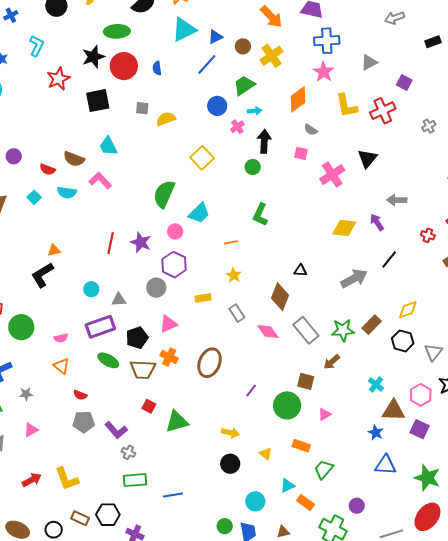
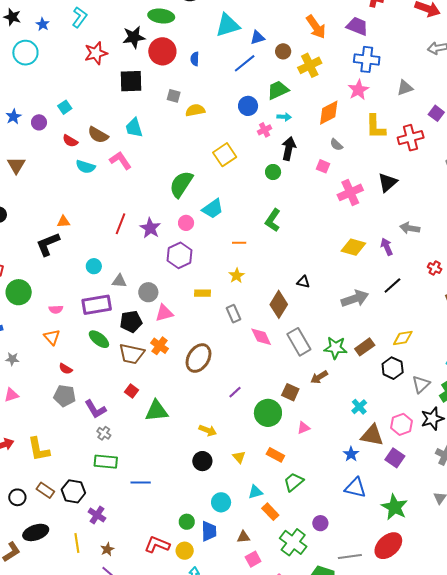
cyan square: (34, 197) -> (65, 107), moved
gray circle: (156, 288) -> (148, 292), moved

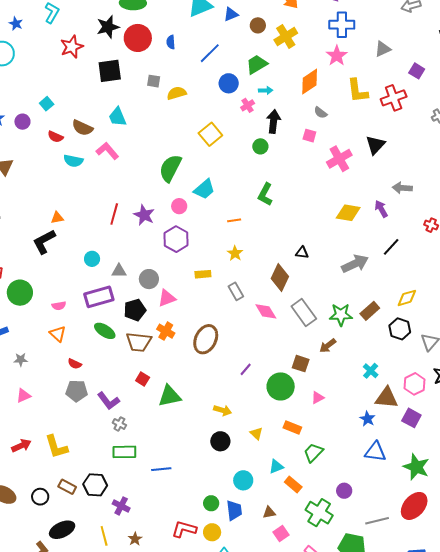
blue line: (245, 63) -> (210, 53), moved

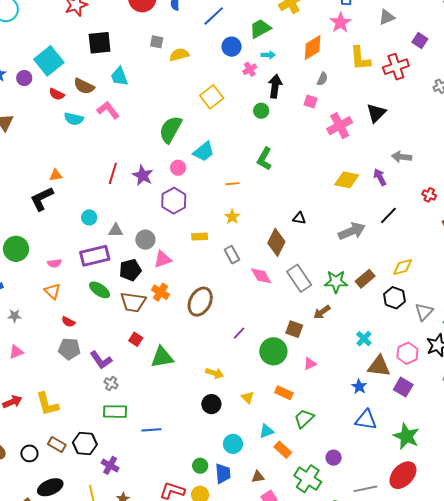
black square: (110, 71) -> (100, 43), moved
cyan square: (47, 104) -> (49, 61), size x2.0
gray semicircle: (321, 113) -> (322, 79), turned -104

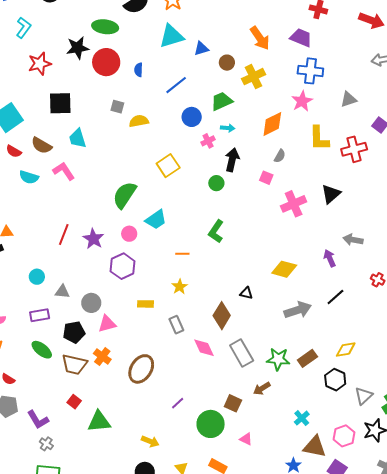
yellow diamond: (347, 180) -> (284, 269), moved
purple rectangle: (95, 256) -> (40, 315), size x0.7
pink triangle: (310, 364) -> (246, 439), turned 48

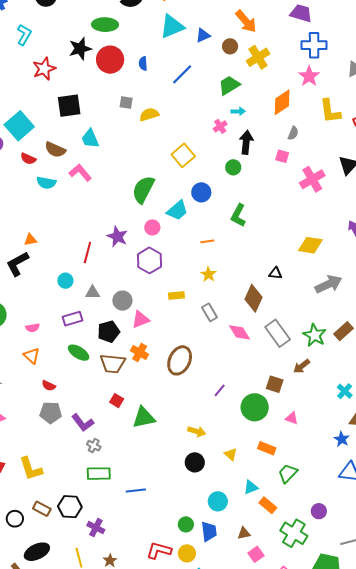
orange arrow: (260, 38) -> (246, 21), moved
blue circle: (192, 117) -> (201, 192), moved
red line: (64, 234) -> (87, 253), moved
green star: (278, 359) -> (315, 335), turned 30

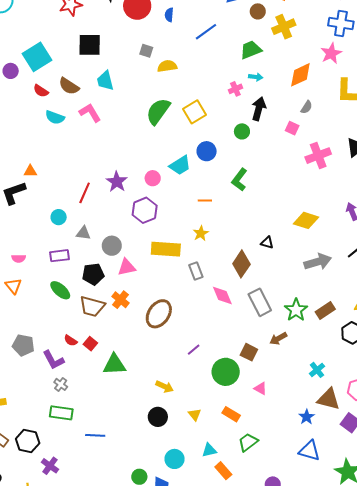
green semicircle: (143, 190) -> (158, 111), moved
yellow rectangle: (176, 295) -> (166, 249), size x1.8
red semicircle: (49, 386) -> (71, 340), moved

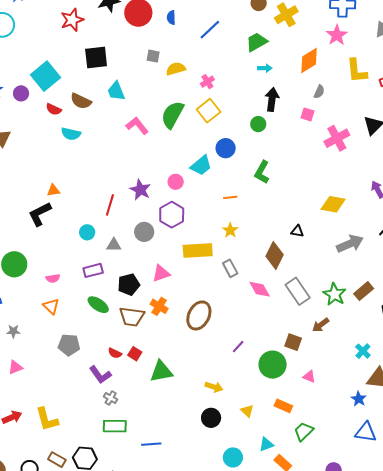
pink cross: (235, 89) -> (207, 82), moved
pink L-shape: (90, 113) -> (137, 126), moved
gray circle: (112, 246) -> (144, 232), moved
gray pentagon: (23, 345) -> (69, 345), moved

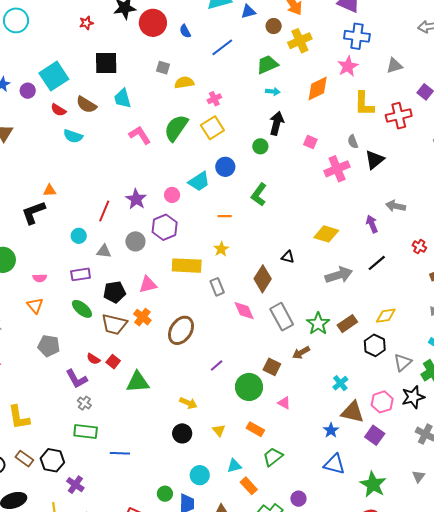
blue semicircle: (171, 18) -> (185, 31), turned -32
red star: (72, 20) -> (86, 23), size x0.6
gray semicircle: (319, 92) -> (353, 142), moved, turned 128

